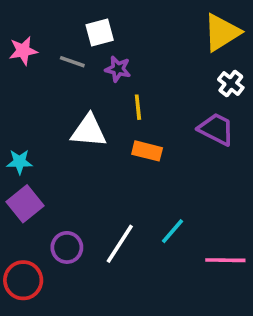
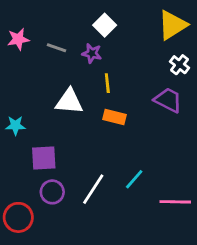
white square: (100, 33) -> (105, 25), moved, turned -30
purple square: (25, 204) -> (44, 158), moved, turned 36

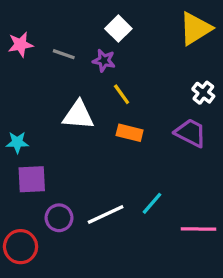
white cross: (179, 65) -> (203, 93), moved
yellow line: (107, 83) -> (122, 94), turned -30
purple trapezoid: (168, 100) -> (191, 133), moved
purple square: (44, 158) -> (32, 179), moved
white line: (93, 189) -> (106, 215), turned 32

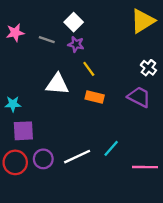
white square: (118, 29) -> (74, 22), moved
red circle: (21, 247) -> (15, 162), moved

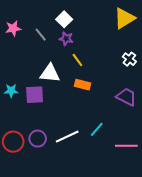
gray line: (47, 40) -> (41, 35), turned 32
purple trapezoid: (139, 97) -> (126, 97), moved
purple square: (23, 131) -> (35, 95), moved

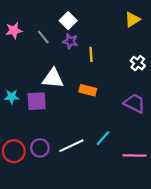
yellow triangle: (124, 18) -> (132, 20), size x0.7
yellow line: (77, 60) -> (91, 54), moved, turned 32

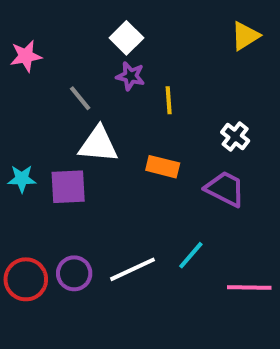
gray line: (43, 37) -> (80, 98), moved
white cross: (138, 63) -> (235, 136), moved
purple trapezoid: (135, 103) -> (225, 189), moved

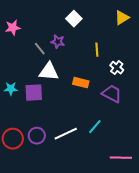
white square: (126, 38) -> (74, 19), moved
purple star: (130, 76) -> (58, 42), moved
yellow line: (169, 100) -> (97, 50), moved
pink line: (249, 287) -> (121, 158), moved

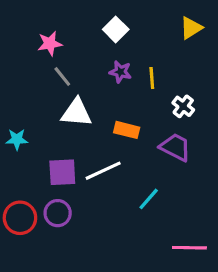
pink star: (13, 28) -> (50, 44), moved
purple star: (58, 42) -> (120, 72), moved
purple square: (34, 93) -> (62, 172), moved
white line: (66, 134) -> (103, 171), moved

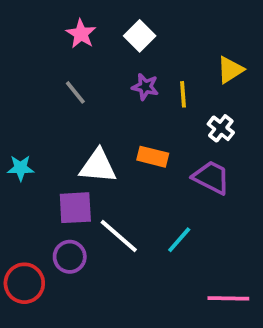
yellow triangle: (191, 28) -> (230, 70), moved
pink star: (50, 44) -> (81, 34), moved, turned -30
white triangle: (76, 113) -> (98, 166), moved
white line: (103, 171) -> (119, 236), moved, turned 66
red circle: (20, 218) -> (24, 283), moved

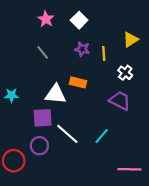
orange rectangle: (153, 157) -> (78, 82), moved

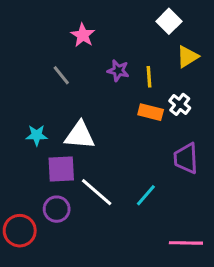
pink star: (46, 19) -> (83, 35), moved
white square: (79, 20) -> (169, 21), moved
orange rectangle: (78, 82) -> (151, 112), moved
cyan star: (12, 95) -> (37, 135), moved
purple trapezoid: (120, 101) -> (186, 158), moved, turned -120

